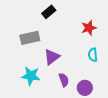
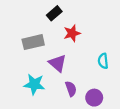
red star: (89, 28) -> (72, 33), moved
purple triangle: (52, 57) -> (58, 63), turned -42

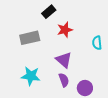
cyan semicircle: (103, 61) -> (97, 43), moved
purple triangle: (58, 63) -> (64, 60), moved

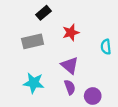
black rectangle: (49, 12) -> (43, 13), moved

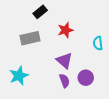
cyan star: (34, 83) -> (19, 76), moved, turned -30
purple circle: (93, 96) -> (86, 78), moved

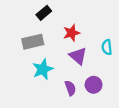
purple triangle: (64, 60) -> (78, 56), moved
cyan star: (19, 76) -> (43, 69), moved

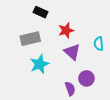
black rectangle: (44, 13) -> (41, 12), turned 64
purple semicircle: (70, 88) -> (70, 89), moved

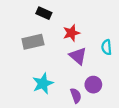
cyan star: (39, 64) -> (43, 83), moved

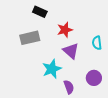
cyan star: (43, 83) -> (52, 69), moved
purple circle: (93, 85) -> (94, 78), moved

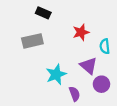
red star: (65, 30) -> (81, 32), moved
purple triangle: (71, 51) -> (89, 66), moved

